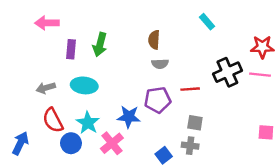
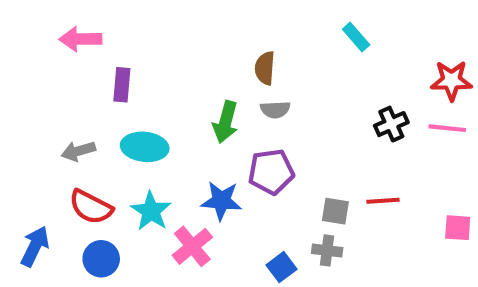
green arrow: (100, 45) -> (226, 122), moved
black cross: (227, 72) -> (391, 124), size x0.7
red line: (190, 89) -> (383, 201), moved
red semicircle: (53, 120) -> (91, 207), turned -35
blue circle: (71, 143) -> (101, 259), moved

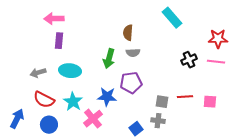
cyan rectangle: (356, 37) -> (172, 18), size x1.5
pink arrow: (80, 39) -> (54, 19), moved
pink square: (458, 228) -> (210, 102), moved

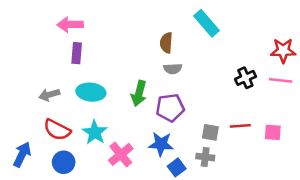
cyan rectangle: (172, 18) -> (206, 23), moved
green arrow: (109, 59) -> (139, 93), moved
blue star: (107, 97) -> (161, 144), moved

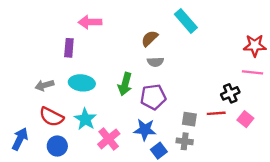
pink arrow: (70, 25) -> (90, 22), moved
brown semicircle: (166, 43) -> (150, 38), turned 42
black cross: (245, 78) -> (230, 93), moved
pink square: (273, 132) -> (245, 119), turned 35

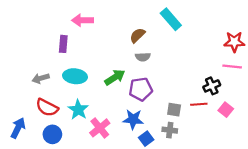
green arrow: (125, 84) -> (115, 77), turned -138

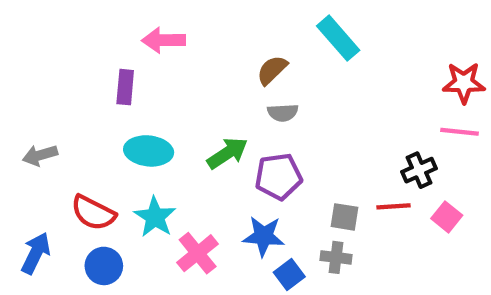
gray arrow: (41, 78) -> (40, 155), moved

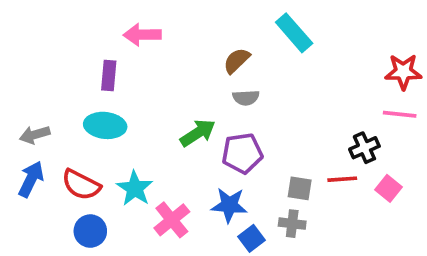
cyan ellipse: (149, 151) -> (105, 125), moved
blue arrow: (36, 253) -> (31, 179), moved

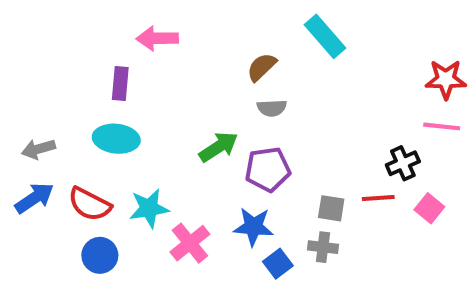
blue arrow: (31, 179) -> (34, 198), turned 30
cyan star: (135, 188) -> (149, 208), turned 30

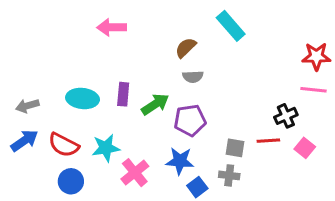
purple rectangle: (120, 83) -> (123, 94), moved

